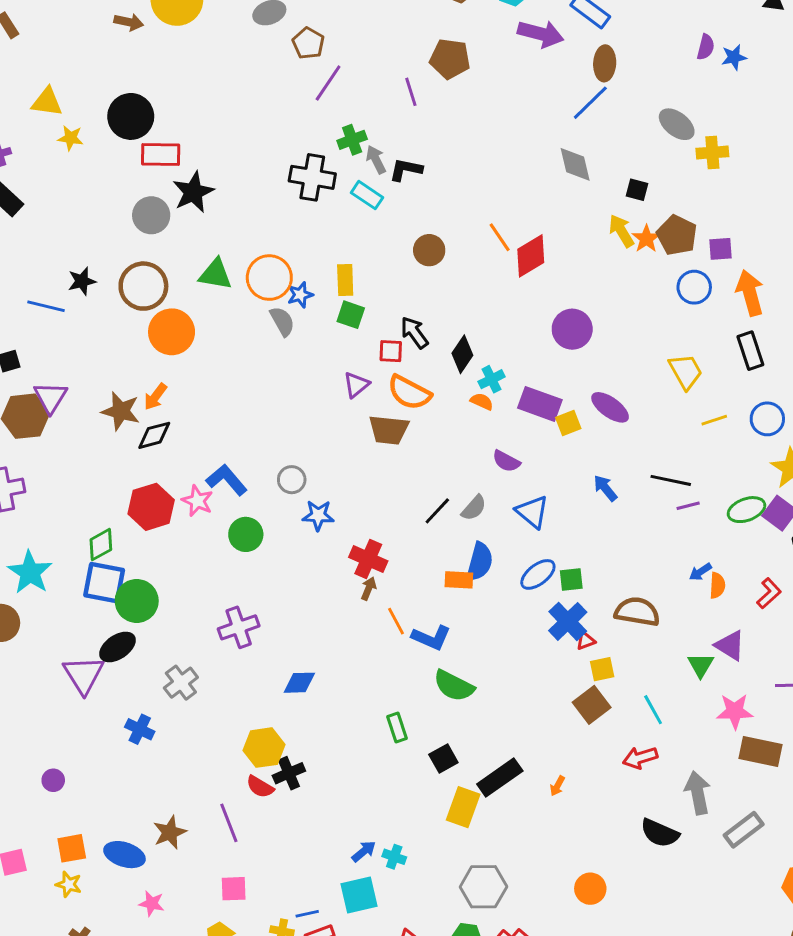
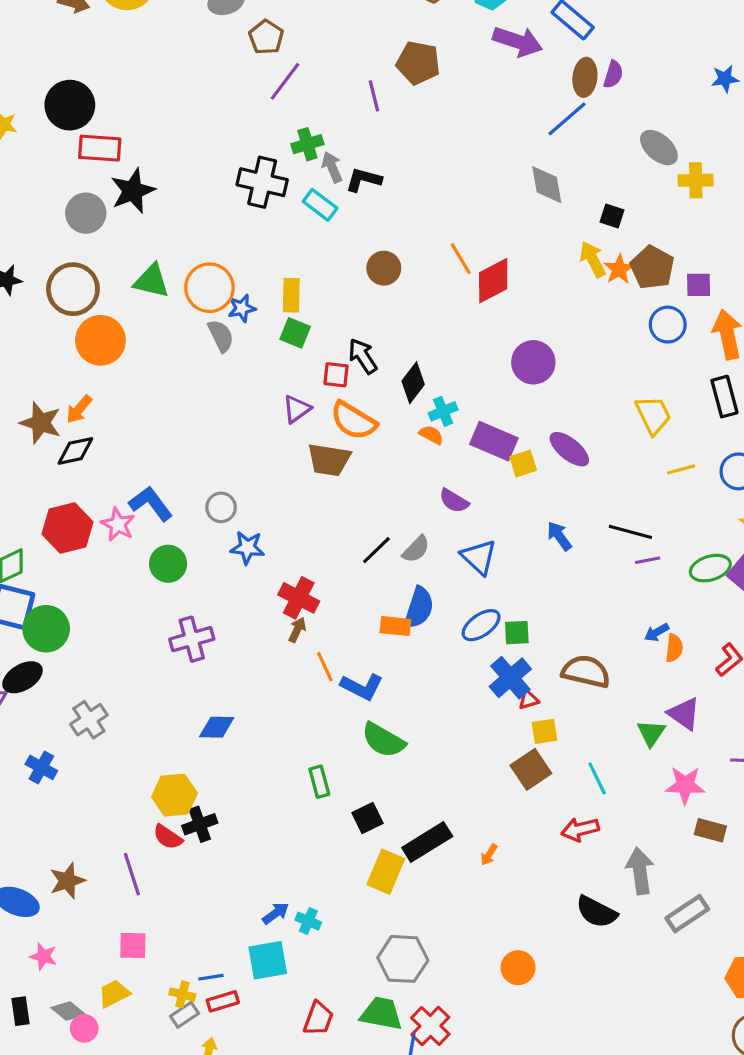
purple semicircle: (706, 47) -> (613, 74), moved
purple cross: (239, 627) -> (192, 639), moved
brown rectangle: (761, 752) -> (710, 830), size x0.7

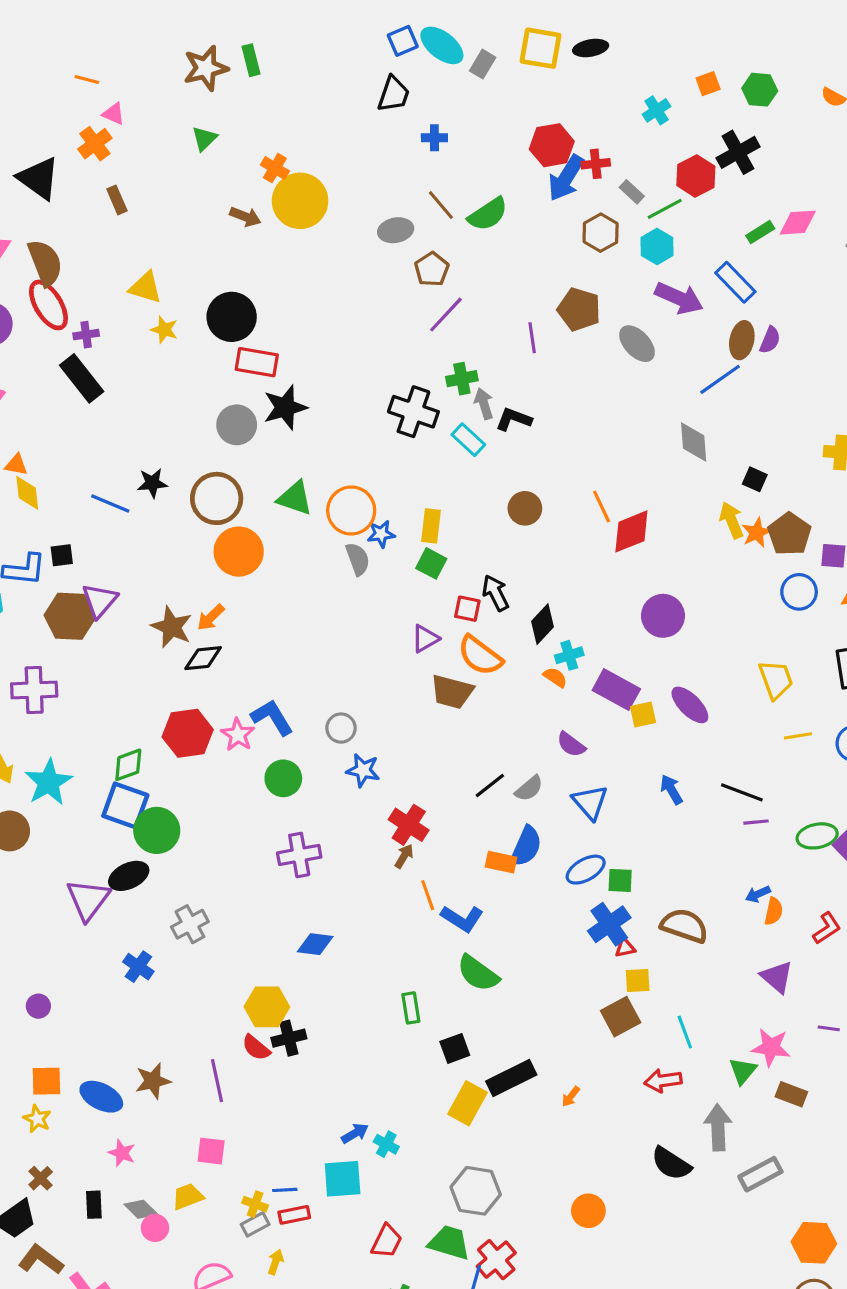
gray ellipse: (659, 148) -> (637, 344), moved
green triangle: (651, 733) -> (743, 1071), moved

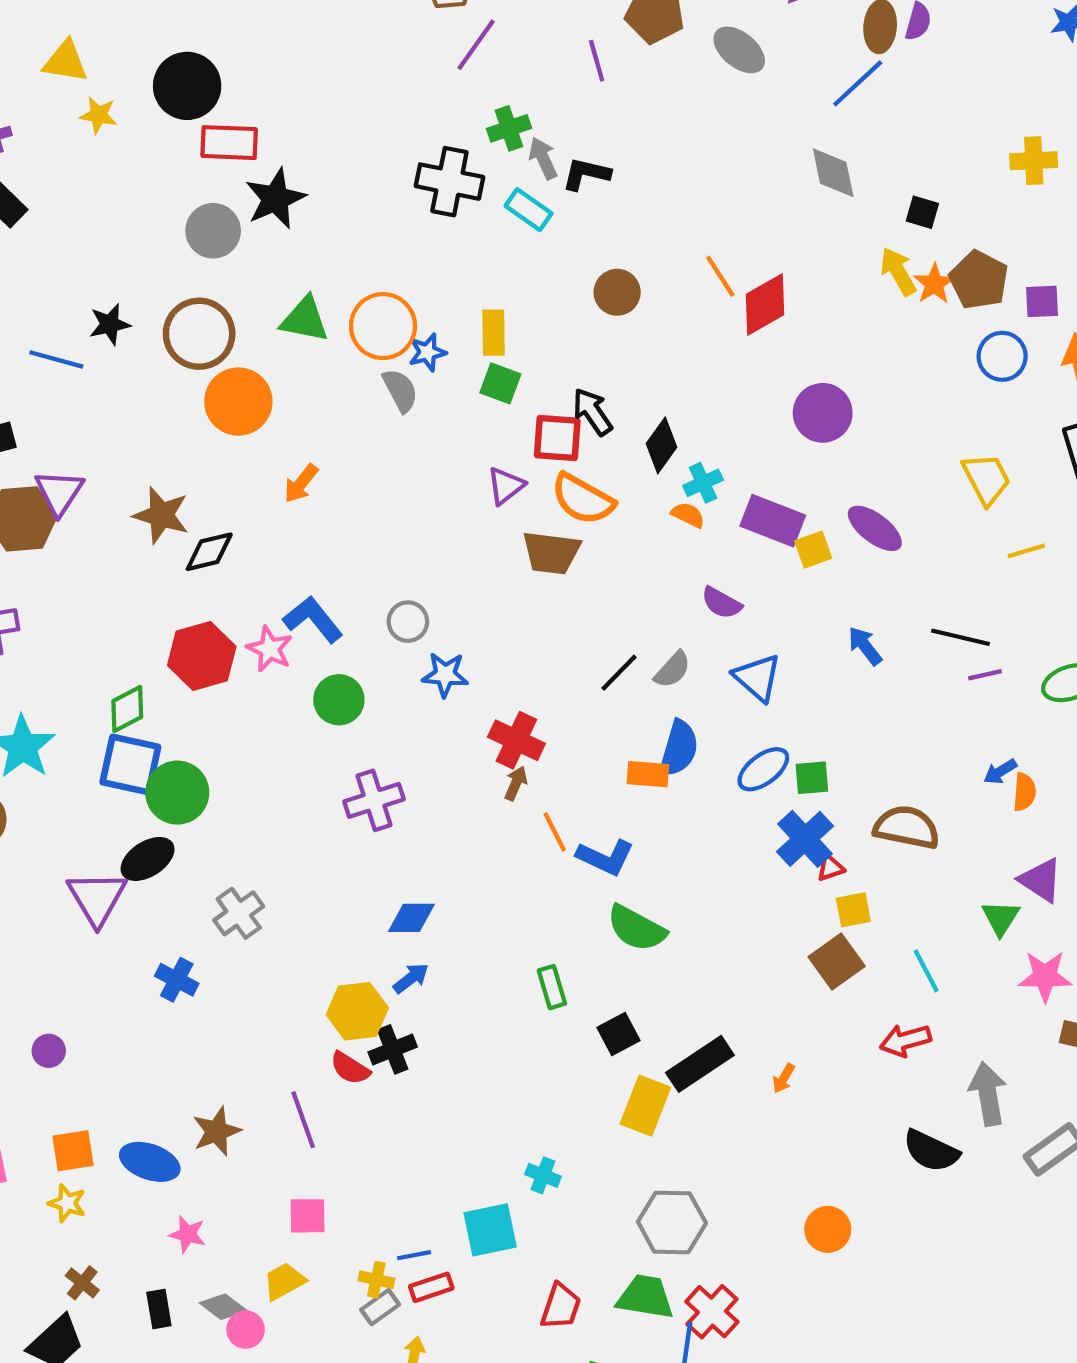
red square: (467, 609) -> (557, 438), size x1.4
orange arrow: (211, 617) -> (301, 483), moved
green triangle: (743, 1071) -> (1001, 918), moved
blue arrow: (355, 1133) -> (411, 978), moved

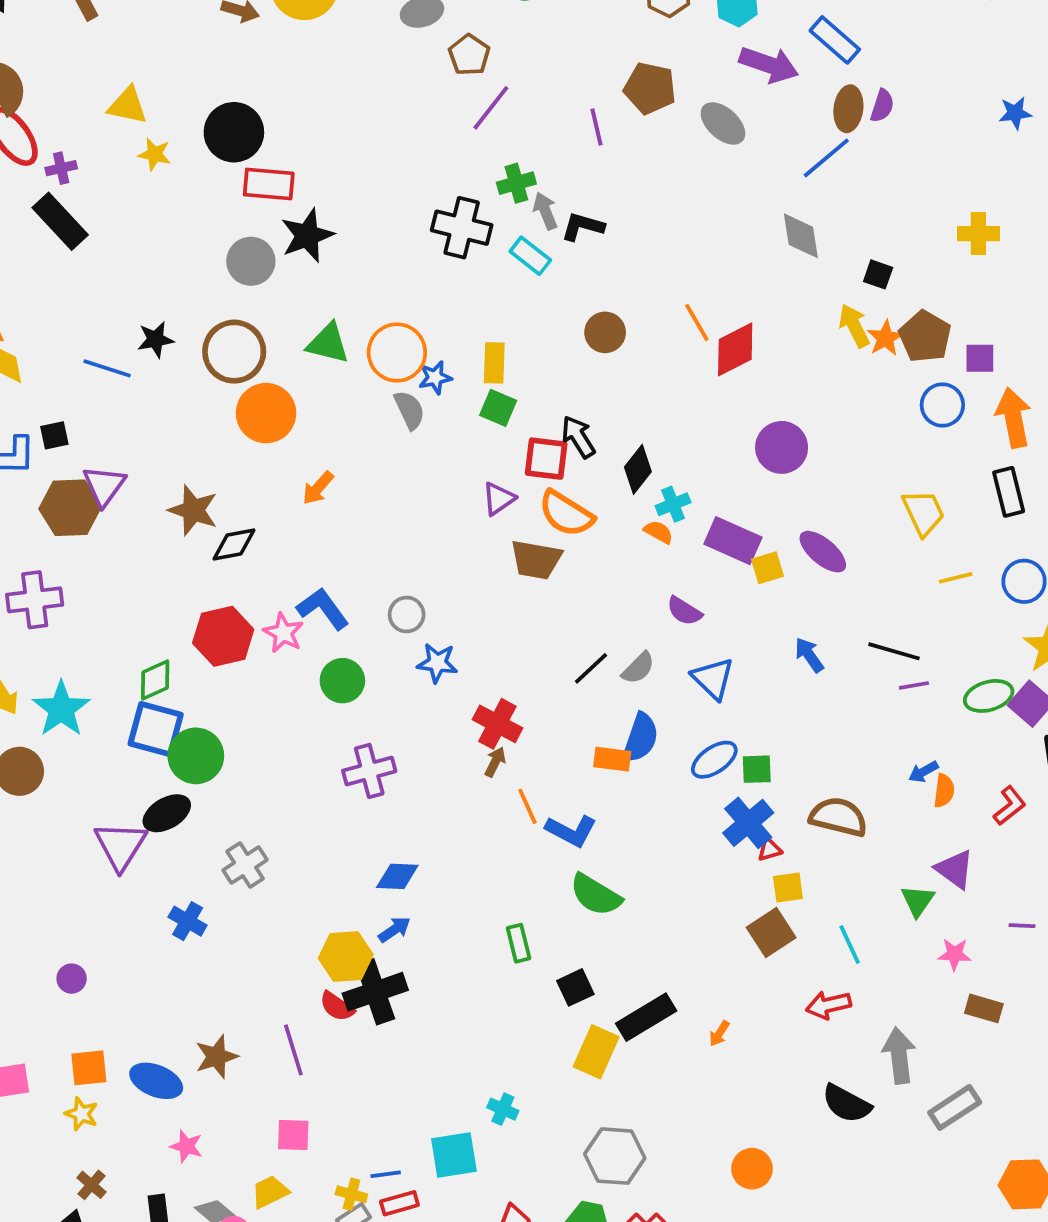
pink star: (1045, 976) -> (955, 954), size x0.7
black cross: (393, 1049) -> (375, 992), size x1.5

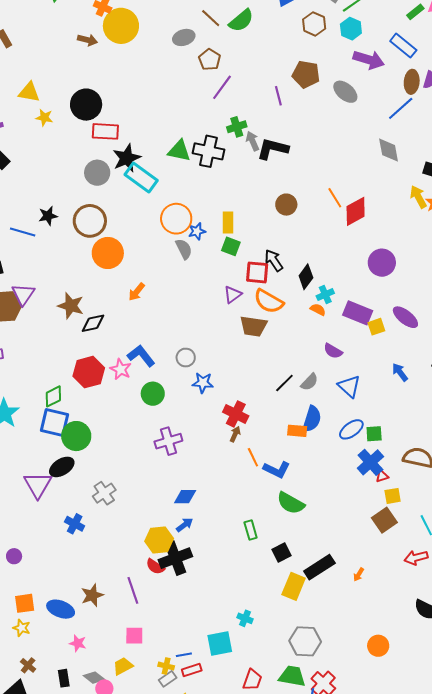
black L-shape: (583, 227) -> (273, 149), size x1.4
cyan rectangle: (530, 256) -> (141, 178), moved, size x1.5
green triangle: (328, 343) -> (179, 151), moved

